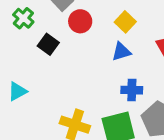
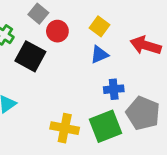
black square: (48, 44) -> (30, 56), size x1.5

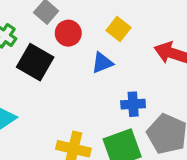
blue triangle: (99, 55) -> (102, 63), moved

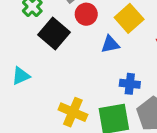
yellow square: (118, 29) -> (129, 18), size x1.4

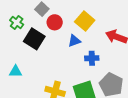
cyan triangle: (21, 76) -> (16, 71), turned 32
blue cross: (130, 84) -> (92, 58), moved

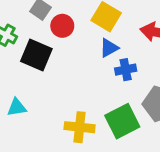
blue triangle: (74, 41) -> (109, 48), moved

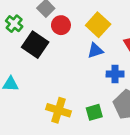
blue cross: (126, 70) -> (115, 74), moved
green square: (122, 121) -> (94, 112), size x0.6

